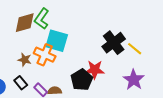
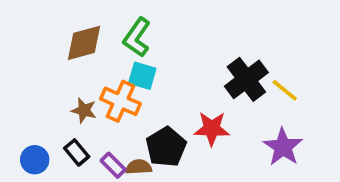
green L-shape: (42, 19) -> (137, 37), moved
cyan square: (57, 41) -> (142, 76), size x0.7
black pentagon: (82, 80) -> (166, 147), moved

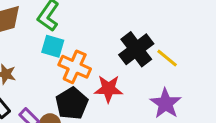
orange cross: (120, 101) -> (75, 67), moved

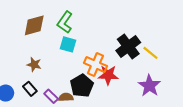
orange cross: (75, 67) -> (95, 64), moved

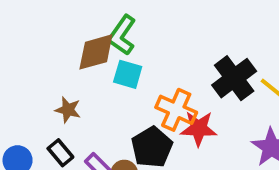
brown diamond: (34, 25) -> (96, 52), moved

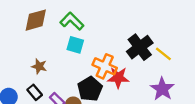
green L-shape: (122, 35) -> (72, 21), turned 100
brown diamond: (96, 52) -> (36, 20), moved

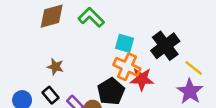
cyan square: (75, 45) -> (124, 43), moved
yellow line: (163, 54) -> (194, 68), moved

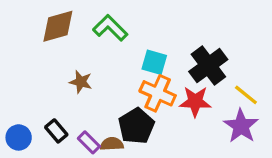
brown star: (55, 67) -> (81, 82), moved
red star: (142, 79) -> (195, 101), moved

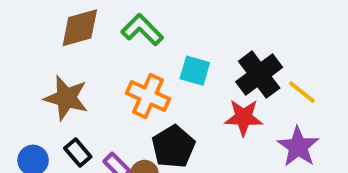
brown star: (81, 82) -> (66, 98), moved, size x1.6
orange cross: (158, 93) -> (148, 96), moved
yellow line: (246, 95) -> (302, 92), moved

